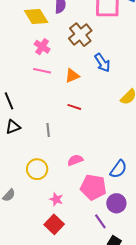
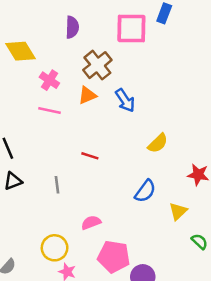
yellow diamond: (36, 17) -> (21, 51), moved
orange triangle: (72, 76) -> (87, 95), moved
yellow circle: (37, 169) -> (55, 248), moved
blue semicircle: (118, 169) -> (145, 191), moved

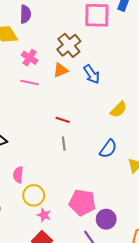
purple semicircle: (72, 27) -> (25, 14), moved
gray line: (57, 185) -> (64, 144), moved
pink semicircle: (91, 223) -> (18, 175), moved, turned -63

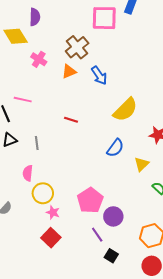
pink line: (30, 83) -> (23, 100), moved
yellow semicircle: (119, 109) -> (125, 110), size x1.5
gray line: (64, 144) -> (37, 143), moved
pink pentagon: (82, 203) -> (90, 200), turned 30

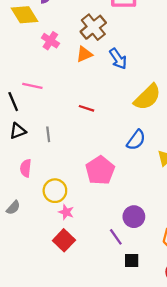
pink semicircle: (28, 173) -> (26, 168), moved
pink pentagon: (90, 200) -> (100, 170), moved
black square: (111, 256) -> (132, 261), turned -32

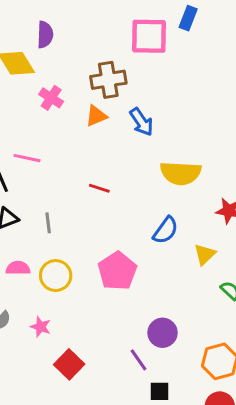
brown cross: (93, 27) -> (108, 80), turned 30
yellow semicircle: (147, 97) -> (181, 173), turned 48
pink semicircle: (26, 168) -> (18, 268), turned 84
yellow circle: (55, 191) -> (56, 276), moved
pink star: (66, 212) -> (41, 327), moved

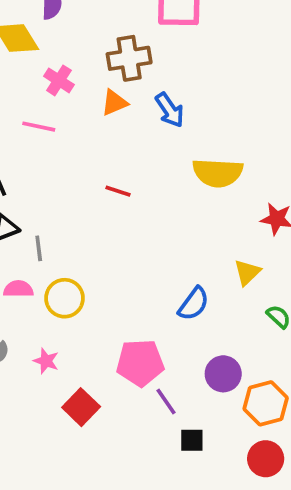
pink line: (27, 158) -> (39, 127), moved
gray line: (48, 223) -> (39, 248), moved
blue semicircle: (166, 230) -> (194, 304), moved
pink pentagon: (117, 271) -> (140, 363), moved, turned 30
purple circle: (163, 333) -> (223, 374), moved

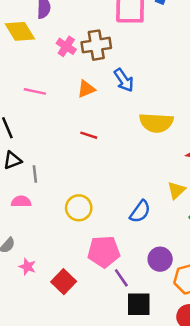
pink cross: (59, 80) -> (66, 46), moved
orange triangle: (114, 103) -> (86, 89), moved
yellow circle: (64, 298) -> (79, 208), moved
pink star: (46, 361) -> (27, 267), moved
black square: (192, 440) -> (139, 304), size x1.5

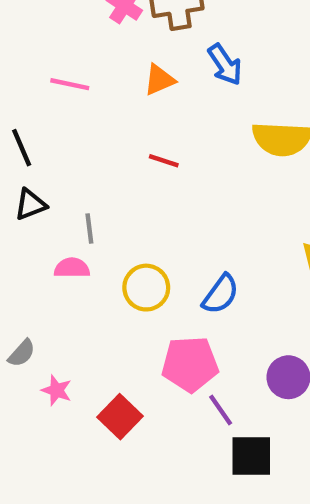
gray line: (35, 174) -> (89, 229), moved
pink semicircle: (21, 202) -> (72, 268), moved
blue semicircle: (140, 212) -> (221, 294), moved

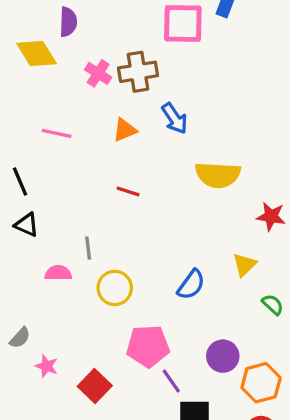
black triangle: (30, 204) -> (27, 225), turned 45
gray line: (89, 229) -> (88, 248), moved
blue semicircle: (221, 294) -> (191, 285), moved

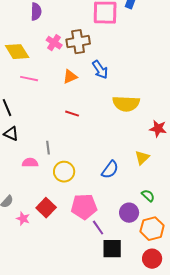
yellow diamond: (37, 53) -> (17, 52), moved
green semicircle: (273, 305) -> (148, 196), moved
red square: (95, 386) -> (46, 208), moved

